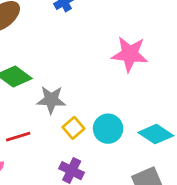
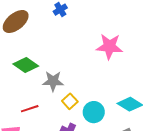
cyan circle: (108, 129) -> (94, 112), moved

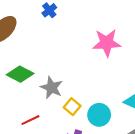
gray star: (53, 81) -> (51, 88), turned 30

